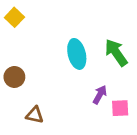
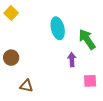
cyan ellipse: (77, 54) -> (58, 28), moved
purple arrow: (100, 95) -> (72, 60), moved, turned -32

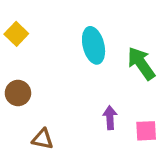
yellow square: (11, 13) -> (16, 34), moved
purple arrow: (72, 60) -> (110, 118), moved

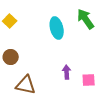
green arrow: (141, 63) -> (86, 19), moved
brown triangle: (43, 139) -> (26, 85), size x1.5

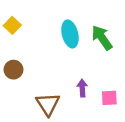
green arrow: (86, 19) -> (102, 38), moved
brown triangle: (26, 85) -> (48, 104), moved, turned 45

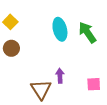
brown circle: (13, 70) -> (11, 48), moved
purple arrow: (82, 88) -> (60, 76), moved

